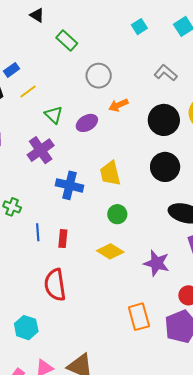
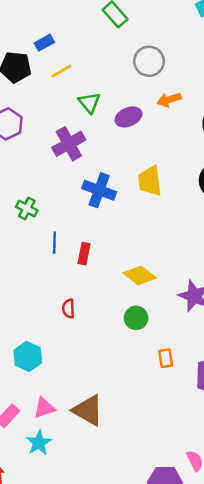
green circle: (117, 214) -> (136, 318), moved
red semicircle: (55, 285) -> (68, 309), size x0.5
orange rectangle: (139, 317) -> (166, 358), size x0.6

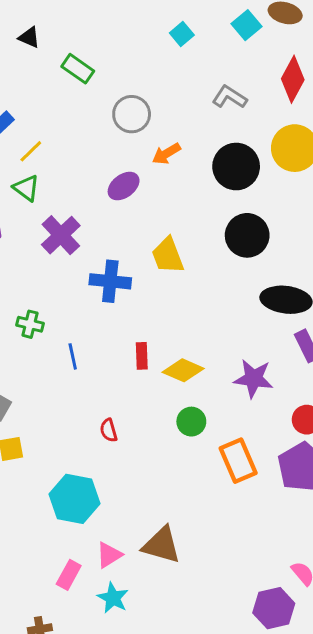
green triangle: (89, 103) -> (26, 188), moved
red rectangle: (84, 254) -> (142, 356), moved
cyan hexagon: (28, 356) -> (75, 499), size x1.4
orange rectangle: (166, 358) -> (238, 461), size x1.8

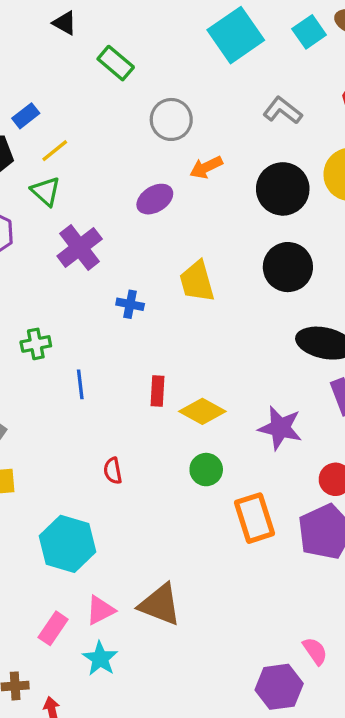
cyan square: (182, 34) -> (236, 35), size x2.0
blue cross: (110, 281) -> (130, 304), size x0.6
green cross: (30, 324) -> (36, 344), turned -30

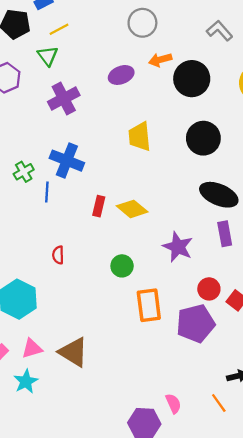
black circle: (283, 189) -> (192, 79), moved
blue cross: (130, 304) -> (67, 161), moved, size x1.8
green cross: (36, 344) -> (24, 172), moved, turned -30
yellow diamond: (202, 411) -> (132, 209), moved

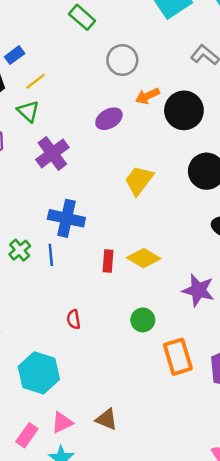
yellow trapezoid: (140, 136) -> (139, 180), turned 52
green cross: (24, 172) -> (20, 250), moved
brown triangle: (73, 352) -> (107, 419), size x0.7

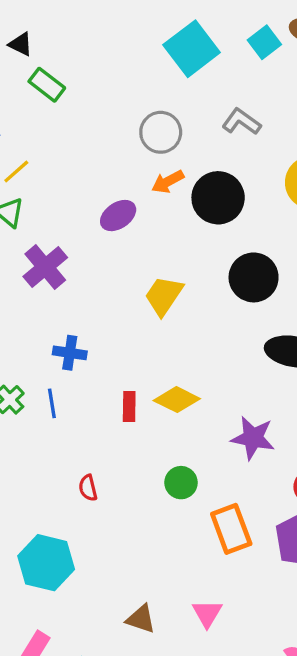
green rectangle: (82, 17) -> (47, 85), moved
gray circle: (122, 60) -> (161, 132), moved
blue cross: (66, 218) -> (70, 353), size x0.7
pink triangle: (62, 423) -> (207, 613), moved, turned -30

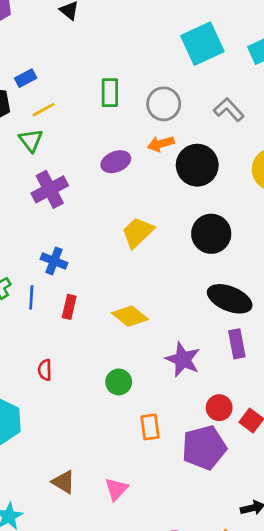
green rectangle: (47, 85) -> (110, 93), moved, turned 40
red rectangle: (129, 406) -> (69, 307), moved
orange rectangle: (231, 529) -> (150, 427), size x0.7

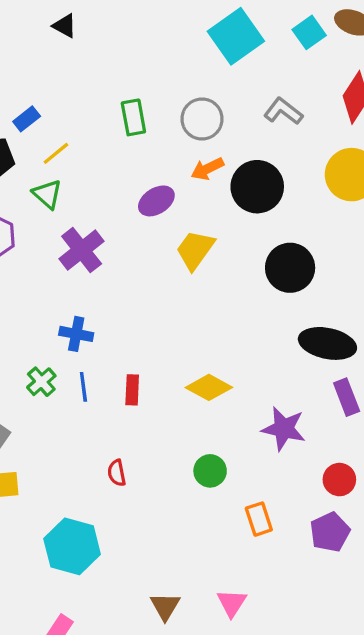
yellow trapezoid: (138, 232) -> (195, 250), moved
blue cross: (54, 261) -> (76, 334), moved
purple pentagon: (204, 448) -> (330, 532), size x0.7
brown triangle: (64, 482) -> (165, 606), turned 40

